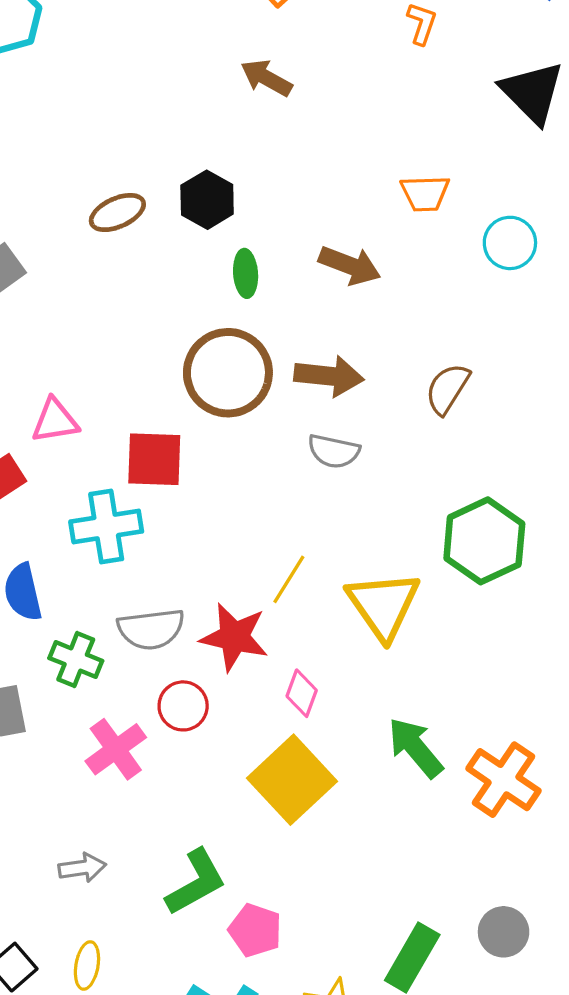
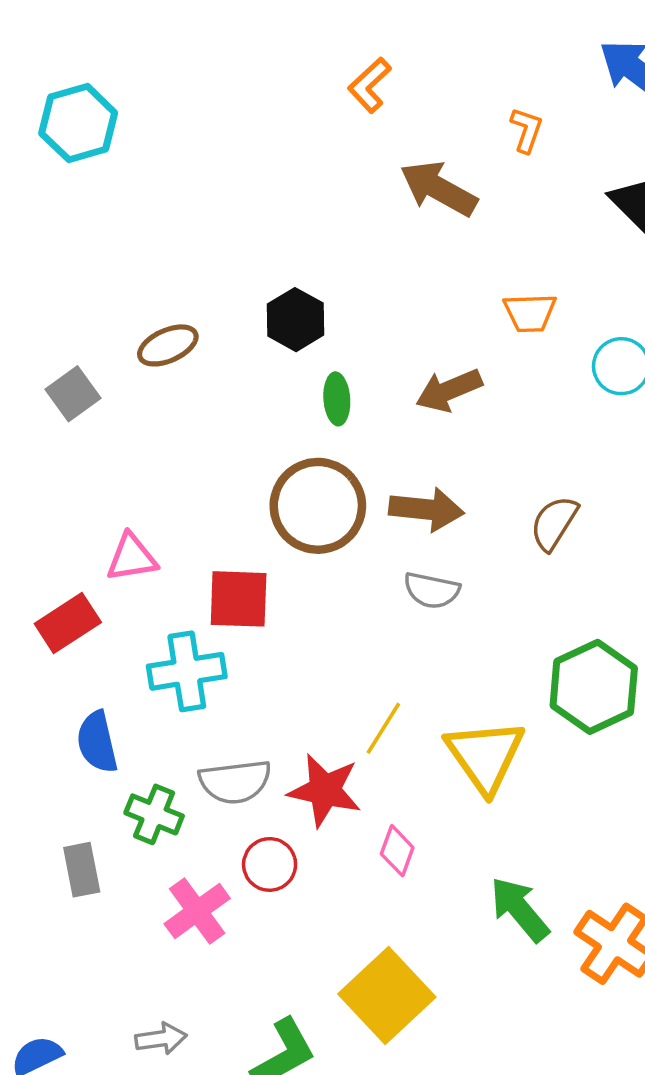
brown arrow: (266, 78) -> (439, 189), moved, size x1.4
brown ellipse: (117, 213) -> (168, 345), moved
brown arrow: (350, 265) -> (449, 390), turned 136
yellow square: (292, 780) -> (387, 995), moved

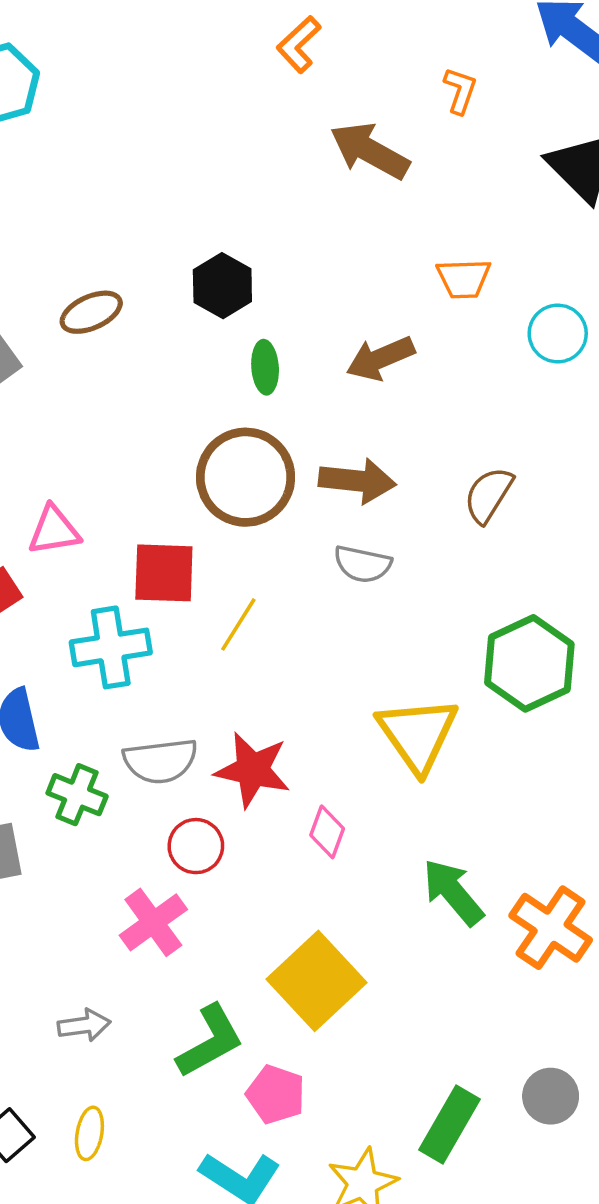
yellow line: (383, 728) -> (238, 624), moved
pink cross: (197, 911) -> (153, 922), moved

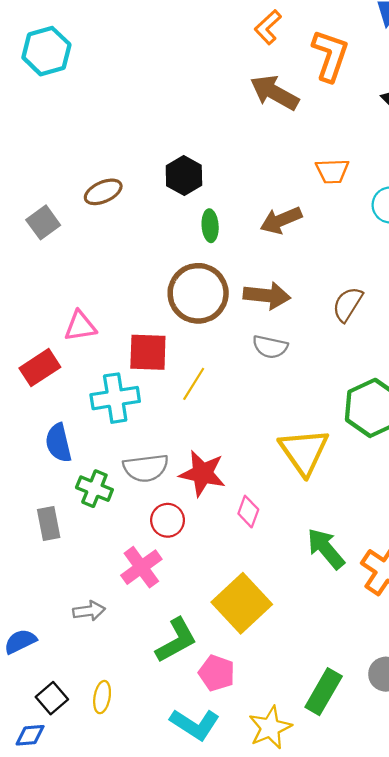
orange L-shape: (299, 44) -> (268, 27), moved
orange L-shape: (460, 91) -> (330, 55), size x1.8
gray arrow: (84, 1025) -> (89, 611), moved

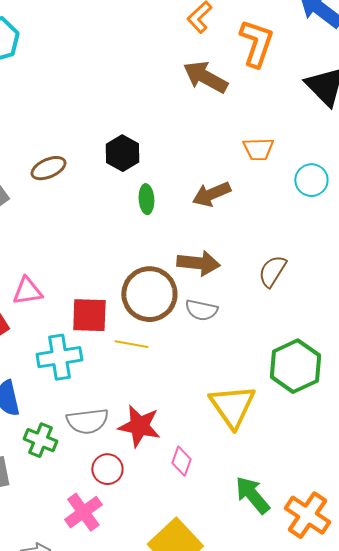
brown circle: (198, 293) -> (149, 294), moved
yellow line: (194, 384) -> (131, 344), turned 68

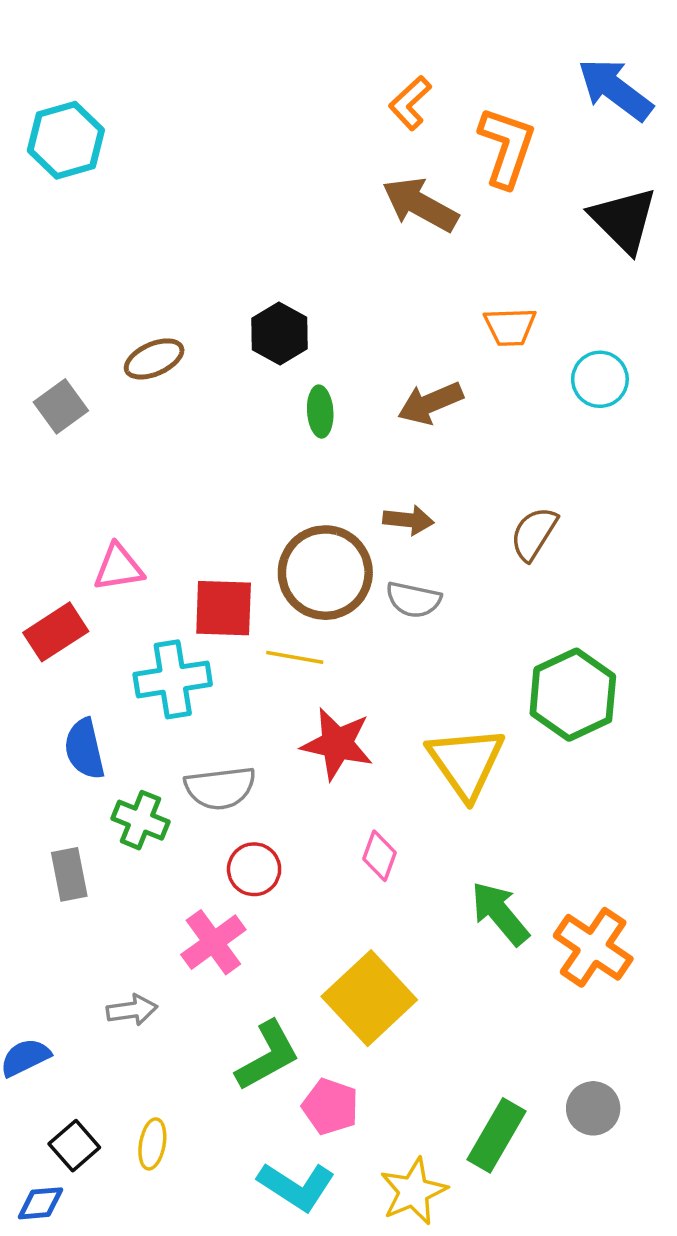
brown arrow: (198, 263) -> (408, 520), size x0.7
red star: (139, 426) -> (337, 744), moved

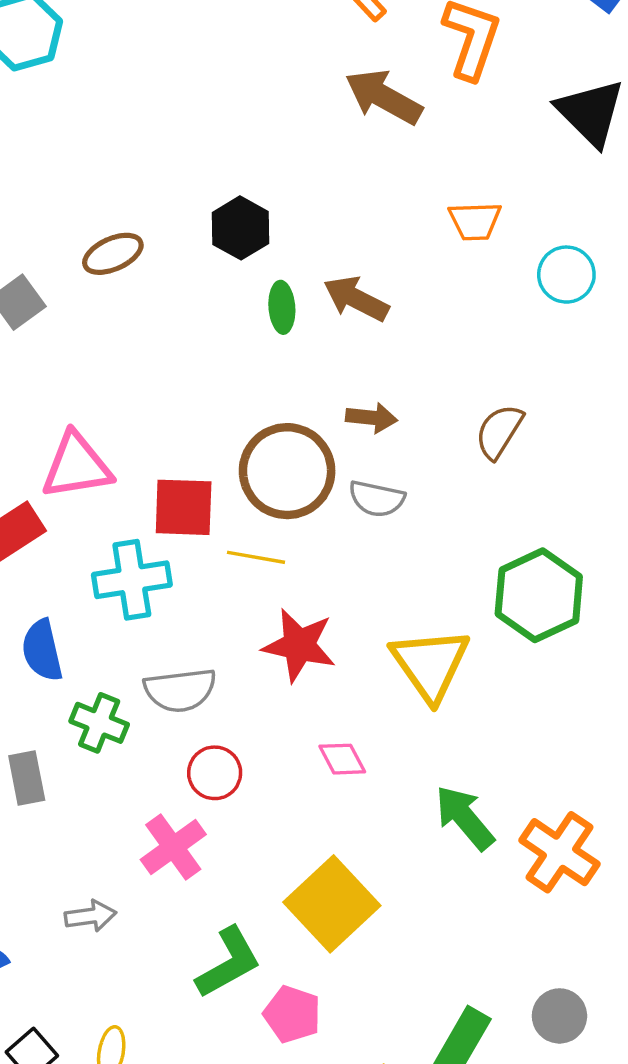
brown arrow: (430, 403) -> (356, 299), moved, turned 50
pink triangle: (118, 567) -> (77, 466), size x1.4
pink diamond: (380, 856) -> (342, 759), turned -48

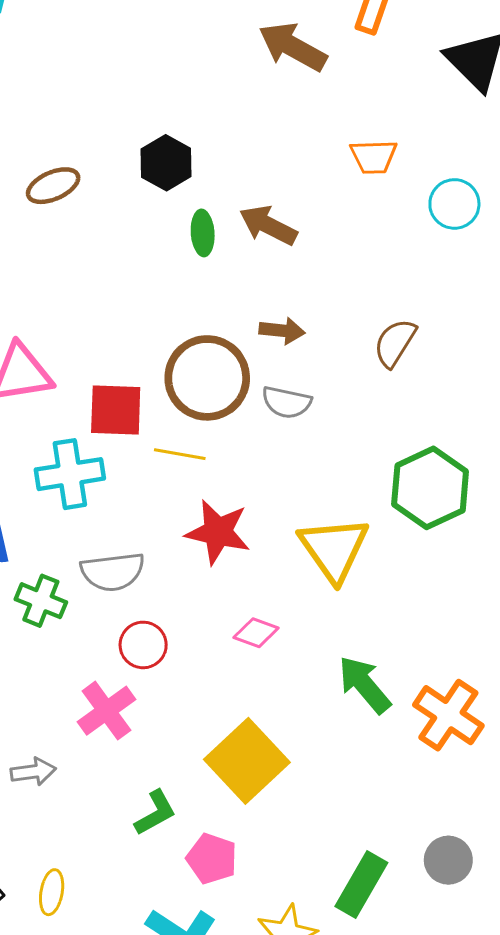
pink diamond: (342, 759) -> (256, 633), turned -42
green L-shape: (228, 963) -> (155, 813), size x0.7

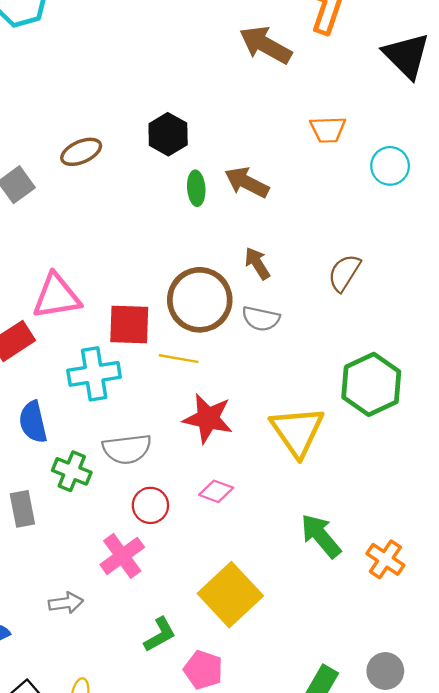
brown arrow: (282, 331) -> (257, 263), turned -128
pink diamond: (256, 633) -> (216, 491), moved
orange cross: (448, 715) -> (385, 559), size x0.7

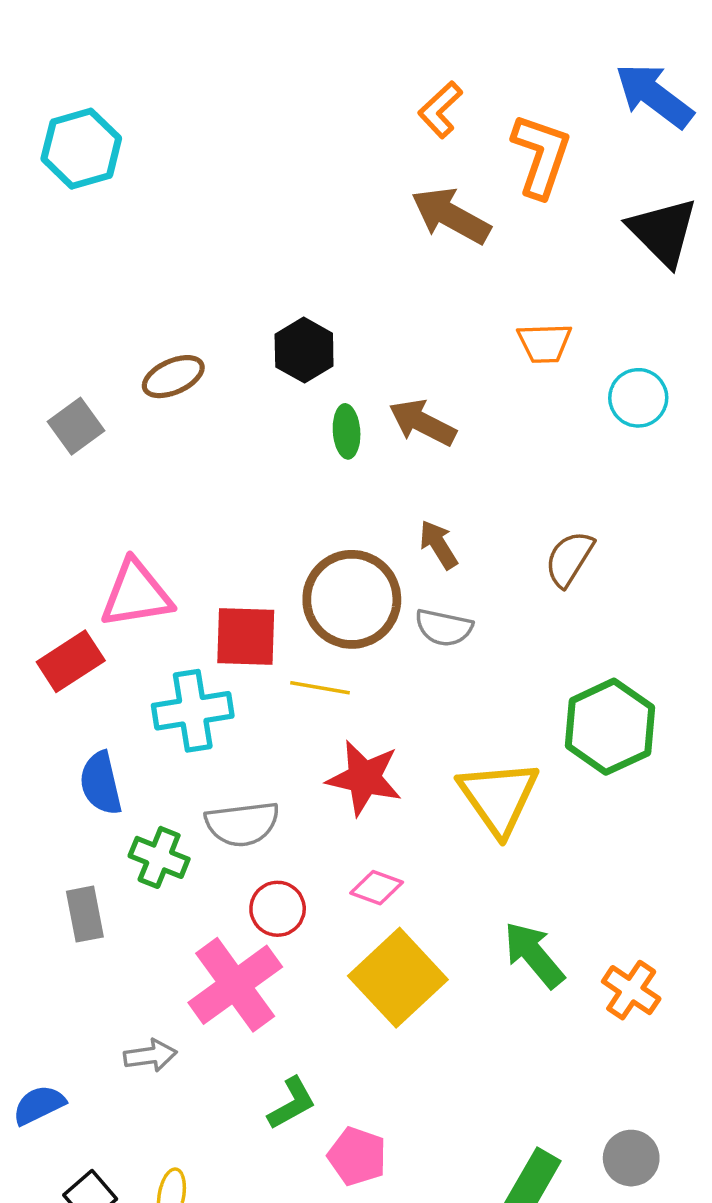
pink cross: (122, 556) -> (235, 985), size x1.4
yellow square: (230, 595) -> (398, 978), moved

